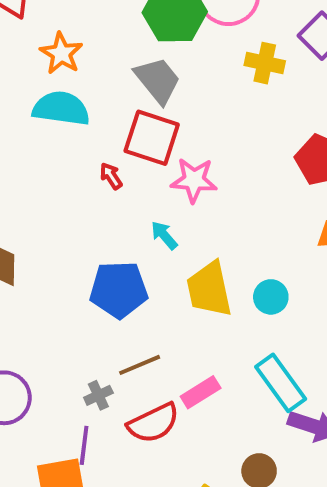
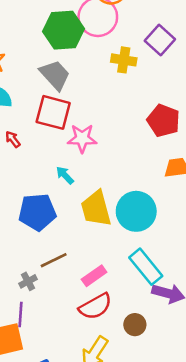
red arrow: (111, 176) -> (13, 139), moved
cyan circle: (271, 297) -> (136, 211), size x1.8
red semicircle: (153, 423) -> (95, 306), moved

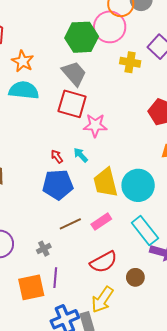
red arrow: (13, 139) -> (57, 157), moved
pink rectangle: (94, 276) -> (101, 222), moved
gray cross: (28, 281) -> (44, 249), moved
purple line: (21, 314) -> (55, 278), moved

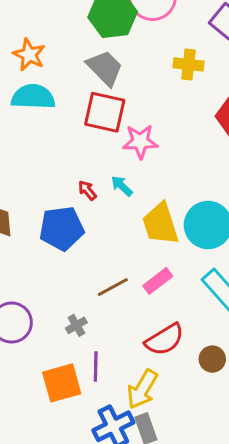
yellow cross: (130, 62) -> (188, 64), moved
blue pentagon: (58, 185) -> (62, 228), moved
yellow arrow: (102, 300) -> (142, 389), moved

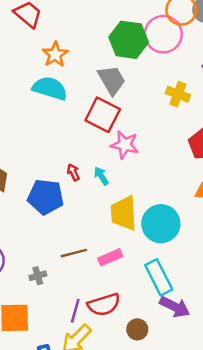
purple line: (96, 367) -> (75, 311), moved

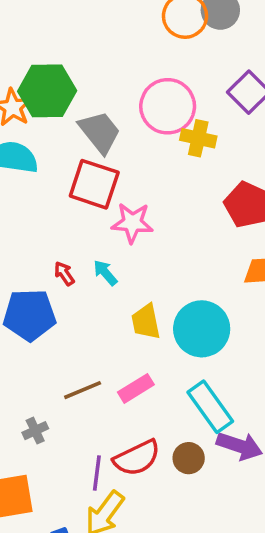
pink circle: (163, 34) -> (168, 106), moved
green hexagon: (129, 40) -> (47, 91), moved
yellow trapezoid: (124, 213) -> (146, 322), size x0.7
brown circle: (137, 329) -> (189, 458), moved

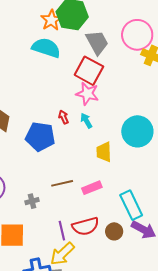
pink star: (132, 223) -> (87, 94), moved
cyan circle: (202, 329) -> (137, 131), moved
purple line: (97, 473) -> (62, 231), turned -30

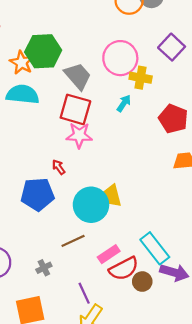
cyan arrow: (86, 121) -> (124, 103), moved, turned 77
cyan circle: (137, 131) -> (91, 205), moved
pink rectangle: (92, 188) -> (109, 254), moved
red semicircle: (86, 226) -> (124, 269), moved

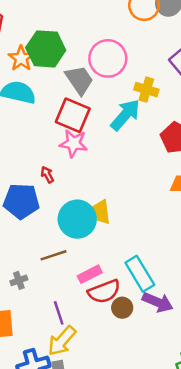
pink circle: (120, 58) -> (108, 58), moved
cyan arrow: (124, 103) -> (125, 115), size x1.8

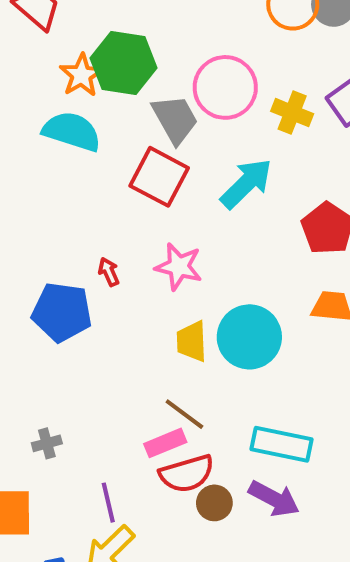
yellow cross: (146, 90) -> (292, 113), moved
pink star: (74, 143) -> (179, 267), moved
cyan circle: (77, 219) -> (249, 337), moved
brown line: (53, 255) -> (184, 414), moved, turned 50
cyan rectangle: (140, 274) -> (282, 444), moved, turned -52

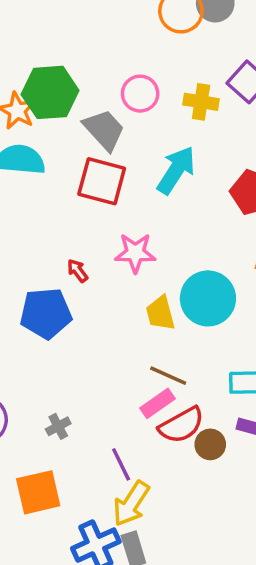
pink circle: (225, 87) -> (140, 94), size x0.7

